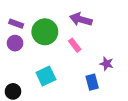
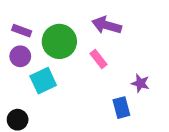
cyan square: (46, 76) -> (43, 81), moved

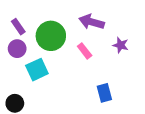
purple rectangle: (22, 31) -> (18, 27), turned 35
purple star: (140, 83) -> (121, 45), moved

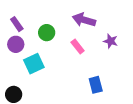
green circle: (51, 36) -> (47, 33), size x0.6

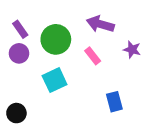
green circle: (47, 33) -> (56, 39), size x1.5
cyan square: (34, 64) -> (55, 80), moved

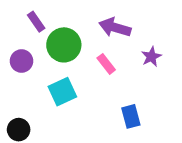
purple rectangle: (20, 29) -> (36, 22), moved
purple star: (132, 50) -> (151, 57), turned 30

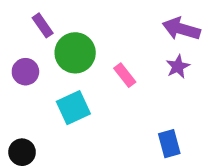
purple arrow: (115, 27) -> (181, 29), moved
blue rectangle: (131, 116) -> (169, 144), moved

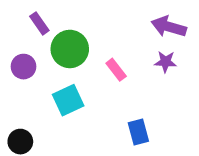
purple star: (178, 67) -> (166, 62), turned 30
blue rectangle: (169, 144) -> (138, 132), moved

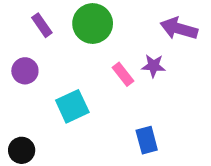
green circle: (70, 49) -> (93, 24), moved
purple star: (166, 62) -> (153, 66), moved

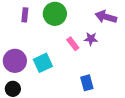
purple rectangle: (42, 25) -> (25, 15), turned 40
purple circle: (25, 71) -> (15, 61), moved, size x1.5

